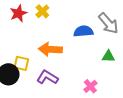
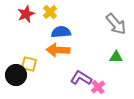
blue semicircle: (83, 31) -> (61, 32), moved
purple L-shape: (47, 77) -> (81, 78), moved

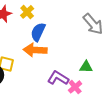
blue semicircle: (61, 32) -> (38, 32), turned -60
green triangle: (116, 57) -> (86, 67), moved

